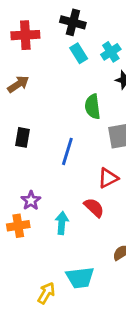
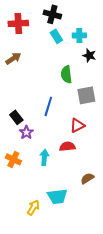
cyan cross: (111, 52) -> (79, 35), turned 32
black rectangle: (22, 137) -> (16, 117), moved, turned -48
purple star: (31, 201) -> (26, 132), moved
red semicircle: (94, 208) -> (67, 146), turned -49
orange cross: (18, 226) -> (13, 159), turned 35

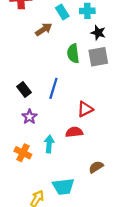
brown arrow: (13, 58) -> (44, 29), moved
gray square: (86, 95) -> (98, 57), moved
black rectangle: (16, 117) -> (24, 89), moved
orange cross: (13, 159) -> (23, 153), moved

